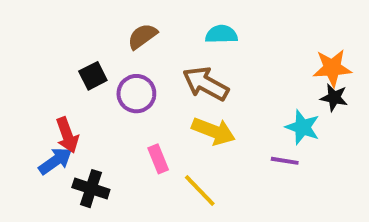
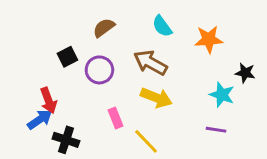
cyan semicircle: (221, 34) -> (162, 26), turned -125
orange star: (332, 68) -> (209, 39), moved
purple line: (285, 161) -> (216, 130), moved

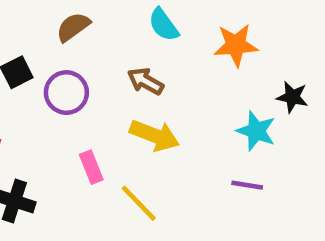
brown arrow: (150, 63) -> (145, 81), size x0.7

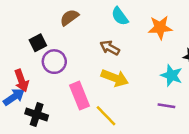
purple circle: (66, 93) -> (54, 62), moved
pink rectangle: (91, 167) -> (79, 96), size x1.5

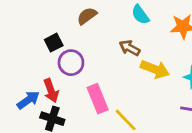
yellow arrow: (115, 78) -> (155, 69), moved
red arrow: (21, 80) -> (51, 91), moved

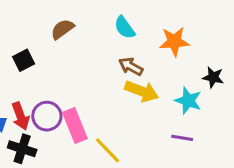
brown arrow: (130, 48) -> (131, 66), moved
purple circle: (71, 63) -> (47, 116), moved

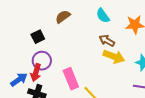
red arrow: (20, 116) -> (36, 73), turned 36
purple circle: (47, 116) -> (42, 61), moved

